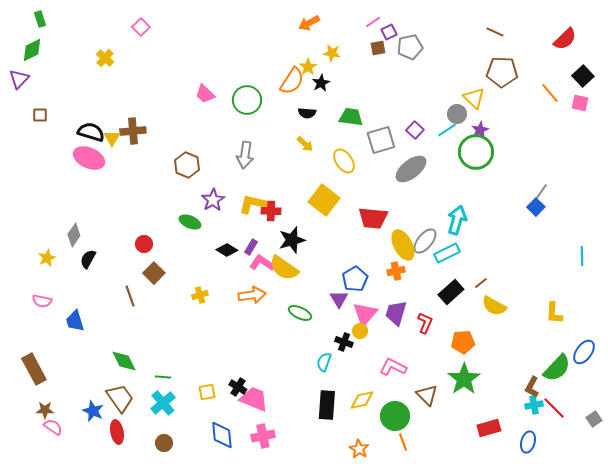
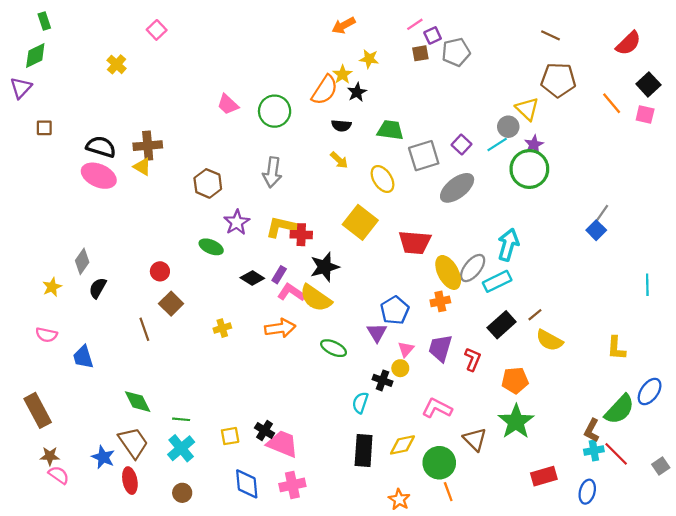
yellow triangle: (112, 138) -> (142, 167), moved, turned -30
pink triangle: (365, 314) -> (406, 349), size x0.6

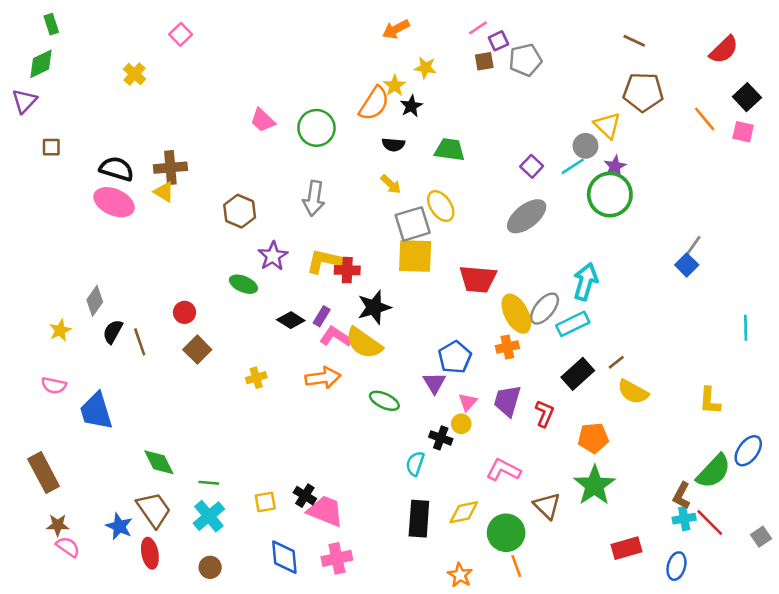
gray square: (424, 156) -> (413, 224), moved
yellow square: (360, 222) -> (415, 256), turned -36
brown line: (144, 329) -> (140, 342), moved
blue trapezoid: (83, 357) -> (96, 411), size x1.4

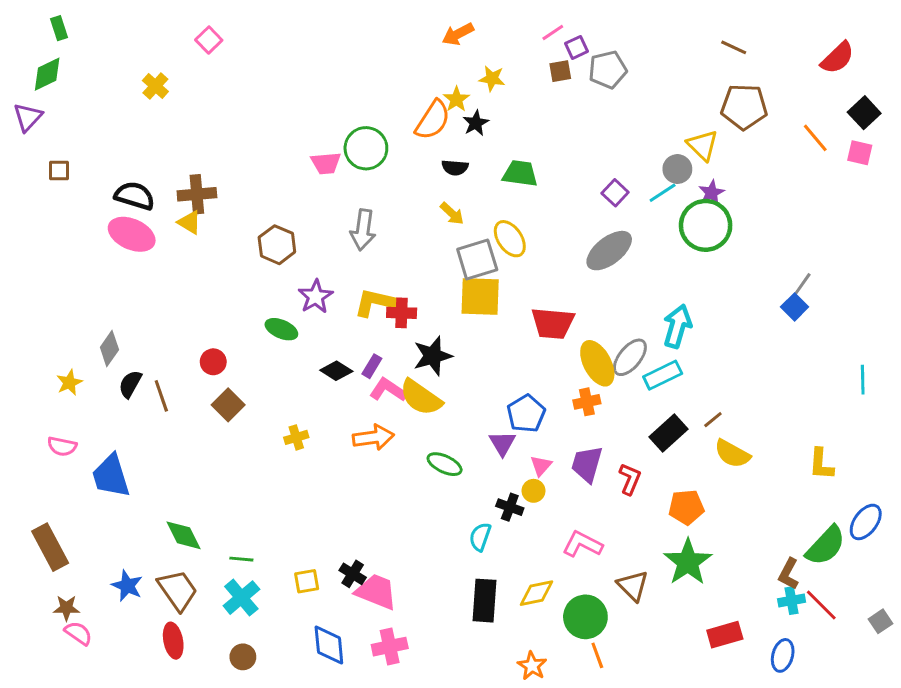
pink trapezoid: (263, 120) -> (326, 163), moved, turned -48
blue star: (119, 526) -> (127, 586), moved

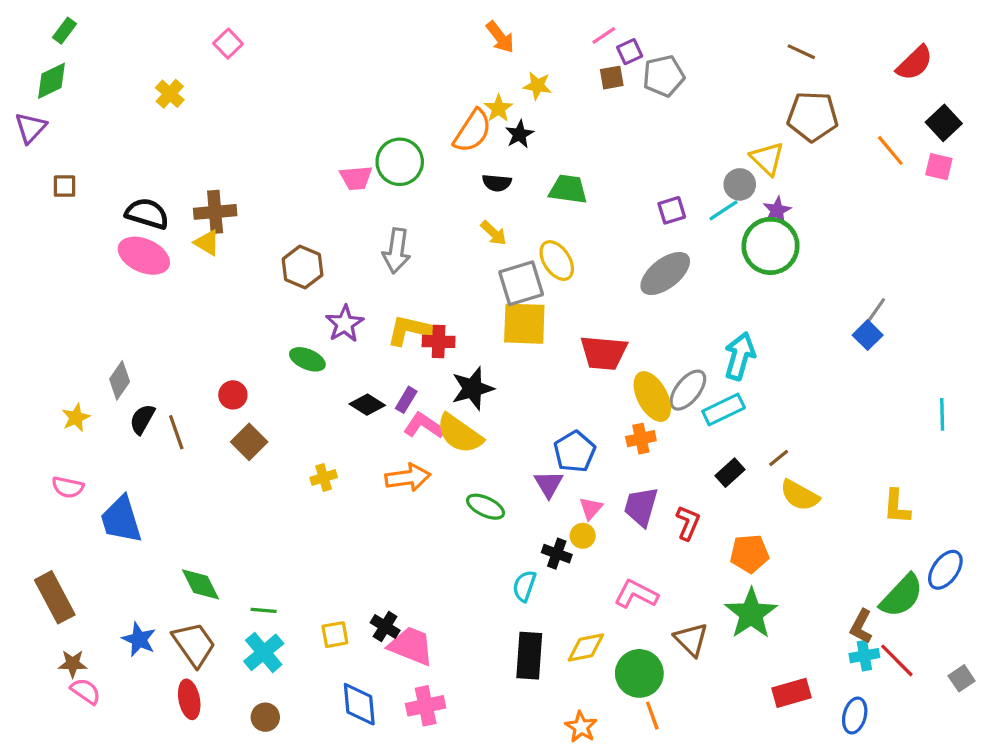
green rectangle: (59, 28) -> (65, 31), turned 55
orange arrow: (458, 34) -> (500, 37), turned -100
purple square: (615, 193) -> (672, 210), turned 30
black rectangle: (668, 433) -> (730, 473), size x0.7

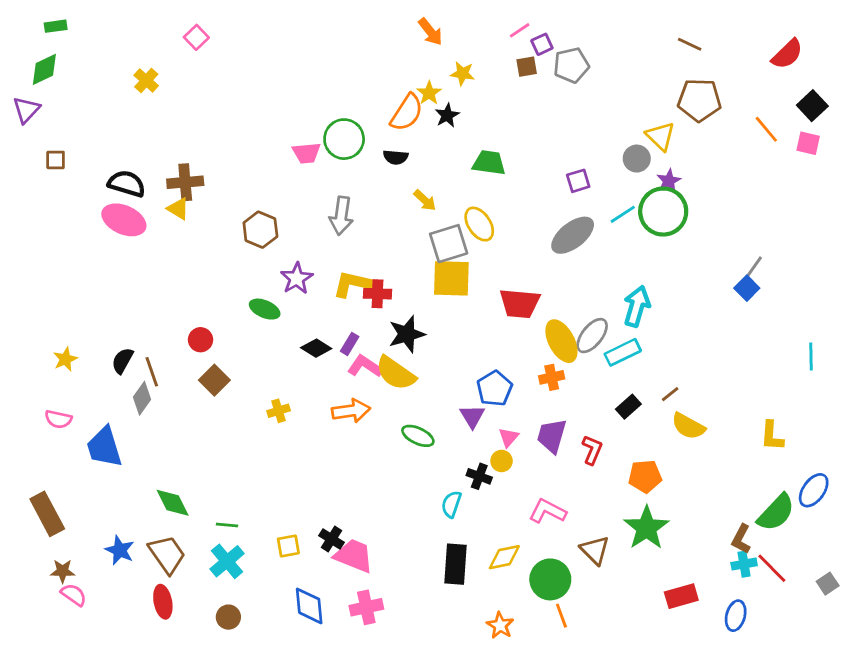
green rectangle: (65, 31) -> (56, 26), turned 45
black semicircle: (497, 183) -> (396, 157), moved
cyan line: (724, 210) -> (623, 214), moved
gray diamond: (120, 380) -> (142, 398), moved

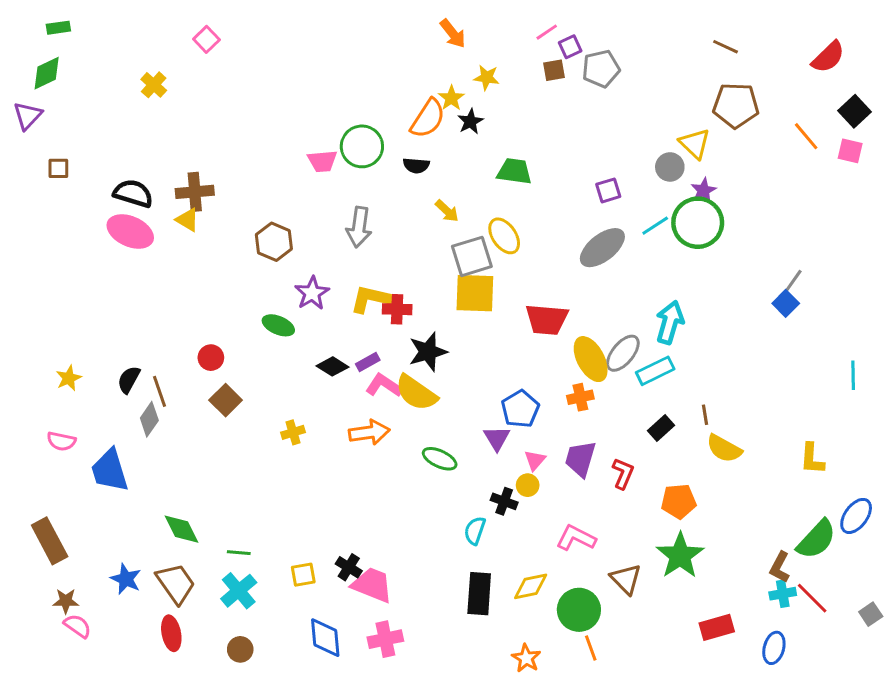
purple rectangle: (350, 344) -> (368, 362), turned 30
brown line: (670, 394) -> (705, 415), turned -60

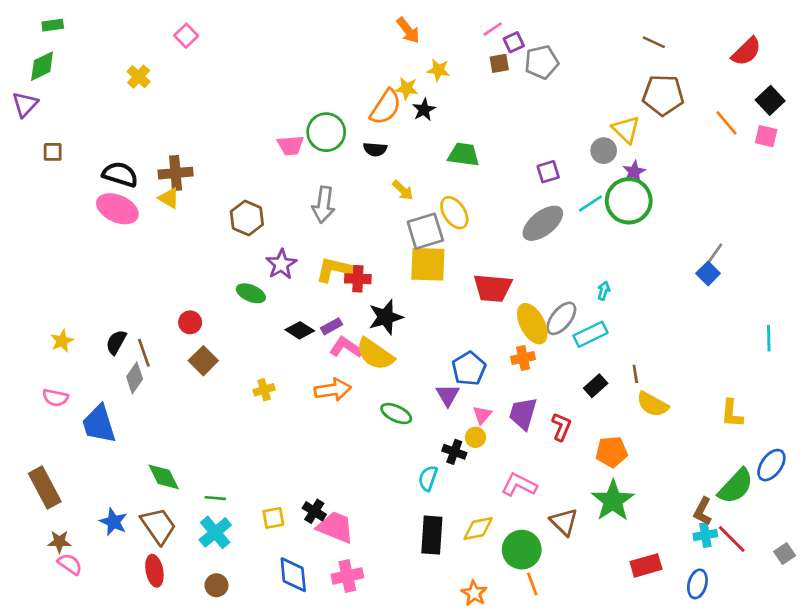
yellow star: (451, 98) -> (407, 89), turned -30
cyan arrow: (670, 322) -> (604, 291), size x0.5

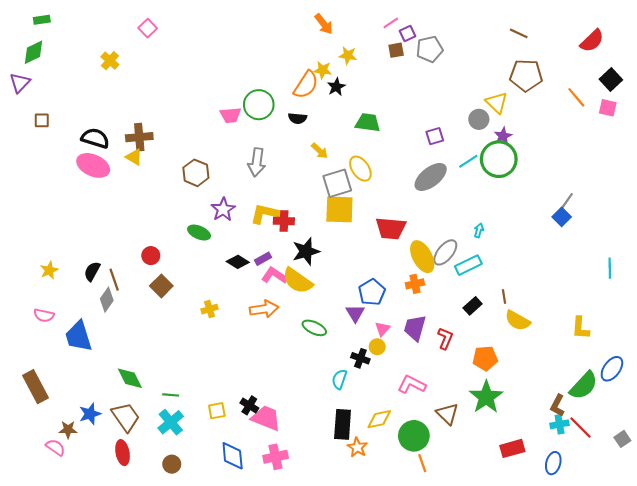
blue star: (113, 522) -> (90, 414), turned 30
brown star: (59, 542) -> (68, 430), moved
orange star: (474, 593) -> (357, 447), moved

